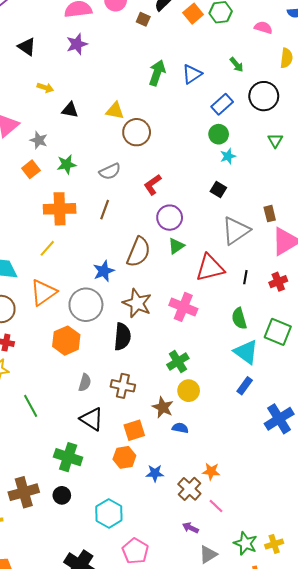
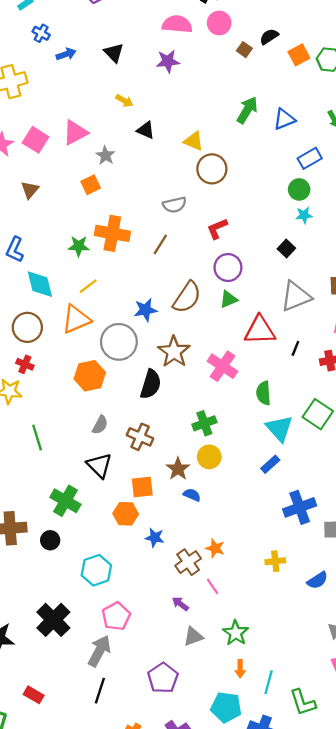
green star: (67, 164) -> (79, 246), moved
yellow line: (47, 248) -> (88, 286), moved
green semicircle: (239, 318) -> (263, 393), moved
yellow cross: (274, 544) -> (275, 561), moved

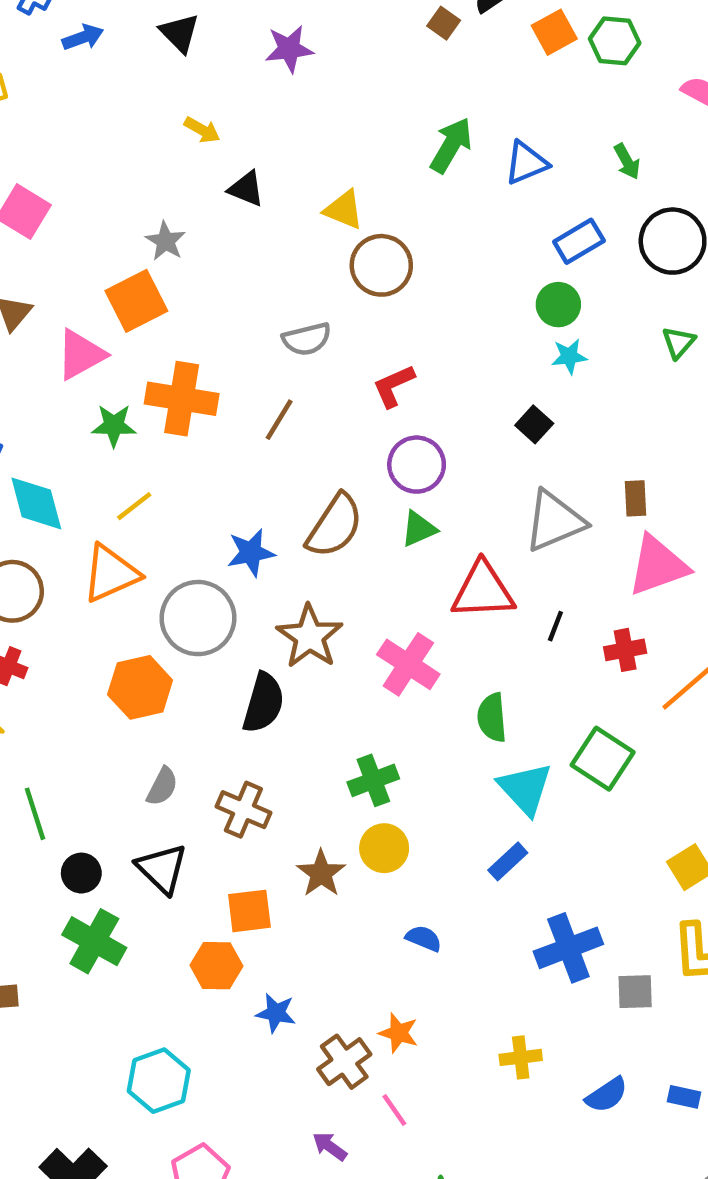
pink triangle: (75, 133) -> (81, 354), moved
orange square: (91, 185) -> (136, 301), size x1.5
blue semicircle: (192, 495) -> (424, 938), moved
black circle: (50, 540) -> (81, 873), moved

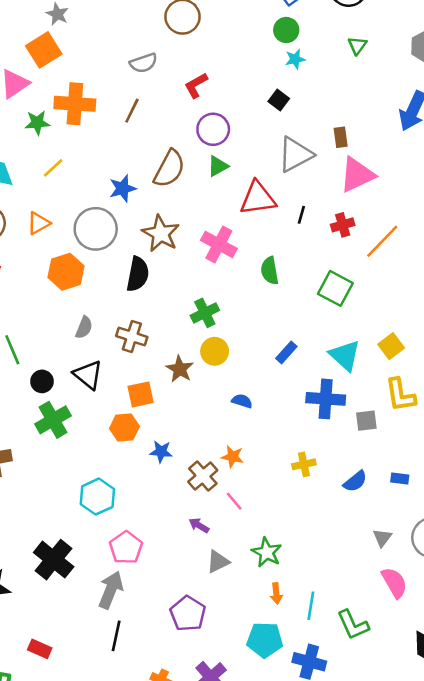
orange triangle: (111, 574) -> (39, 223), moved, size x0.7
cyan triangle: (525, 789) -> (345, 356), moved
green cross: (94, 941) -> (53, 420), turned 36
blue cross: (568, 948) -> (326, 399), turned 30

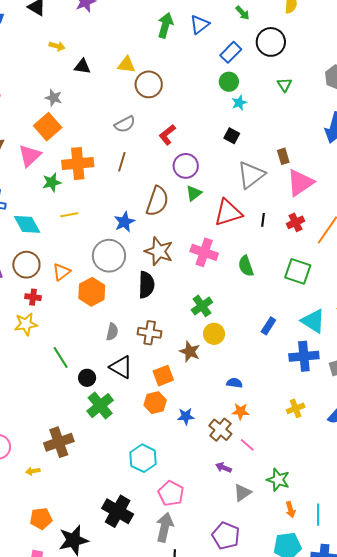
yellow line: (53, 168) -> (69, 215), turned 42
orange triangle: (39, 223) -> (61, 272), moved
blue semicircle: (242, 401) -> (234, 383), moved

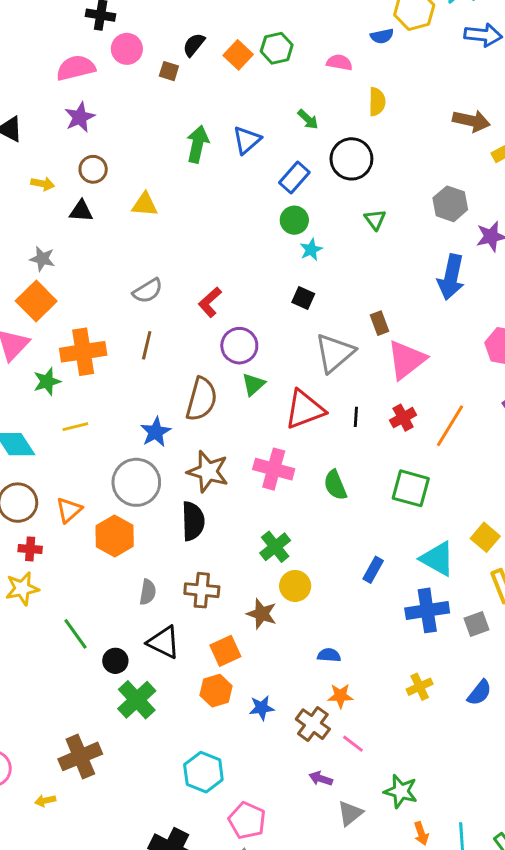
brown circle: (149, 84) -> (93, 169), moved, size x0.7

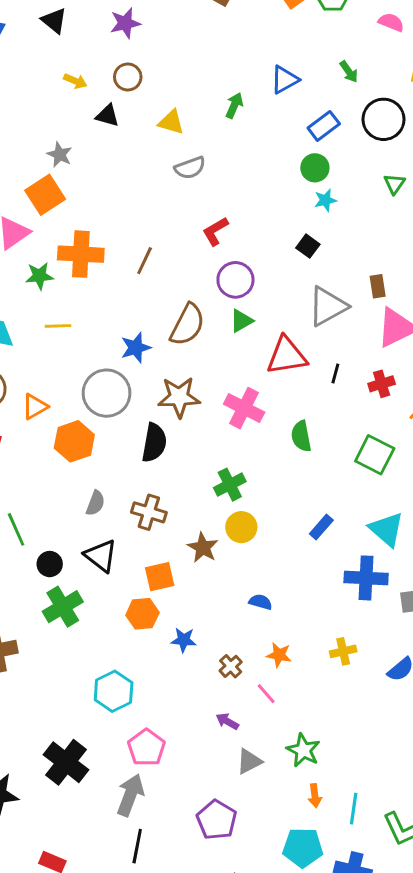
green arrow: (198, 144) -> (234, 105), moved, size x0.7
gray semicircle: (148, 291) -> (190, 168), moved
brown star: (208, 472) -> (179, 397), turned -30
orange star: (340, 696) -> (279, 655), moved
brown cross: (313, 724) -> (231, 666), size x0.7

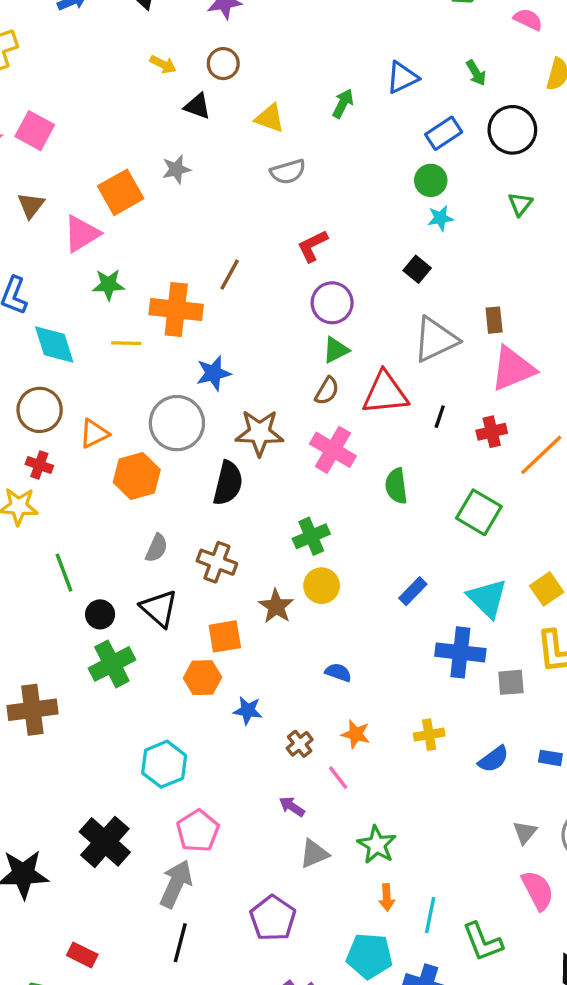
gray star: (60, 155) -> (176, 169), moved, turned 30
orange cross: (81, 254) -> (176, 310), moved
brown semicircle: (187, 325) -> (327, 391), moved, size x0.6

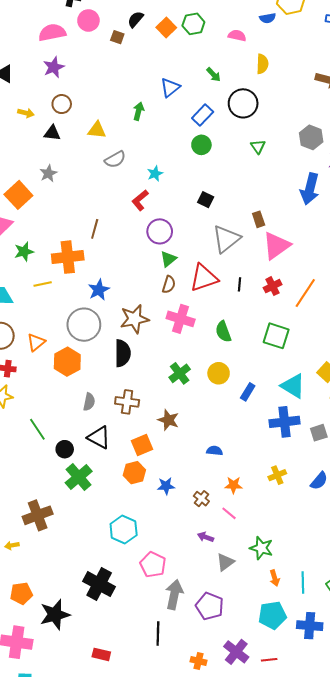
cyan star: (440, 218) -> (155, 174), moved
yellow circle: (322, 586) -> (219, 373), moved
gray arrow: (176, 884) -> (174, 594), moved

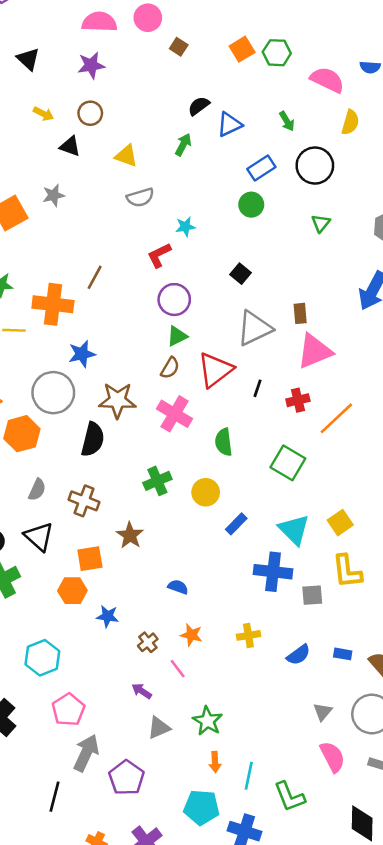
black semicircle: (135, 19) -> (199, 106), moved
pink semicircle: (237, 36) -> (327, 80), size x1.5
red triangle: (204, 278) -> (215, 370), turned -32

